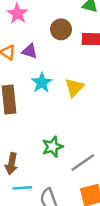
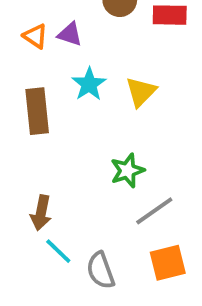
green star: (53, 147) -> (127, 171), moved
cyan line: (22, 188) -> (58, 251), turned 48

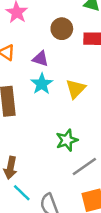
purple triangle: (70, 34) -> (41, 59), moved

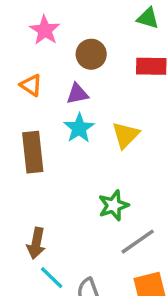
brown circle: (62, 29) -> (91, 54), moved
purple triangle: (41, 59) -> (77, 94), turned -30

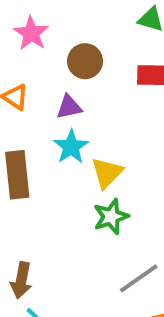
yellow triangle: (126, 135) -> (107, 173), moved
green star: (114, 205) -> (111, 217), moved

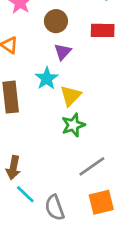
purple triangle: (69, 107) -> (63, 52), moved, turned -36

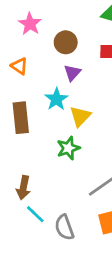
green star: (73, 125) -> (68, 148), moved

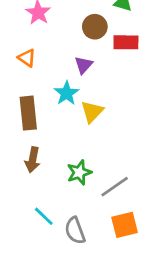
brown circle: (66, 42) -> (95, 27), moved
green star: (68, 148) -> (79, 172), moved
brown arrow: (23, 188) -> (33, 160), moved

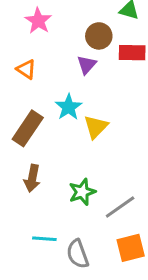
purple triangle: (83, 65) -> (87, 65), moved
brown rectangle: (28, 113) -> (28, 128), turned 40
cyan line: (44, 216) -> (44, 239), turned -40

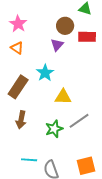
pink star: (38, 21) -> (18, 24), moved
yellow triangle: (96, 127) -> (63, 97), moved, turned 48
gray line: (120, 207) -> (79, 121), moved

